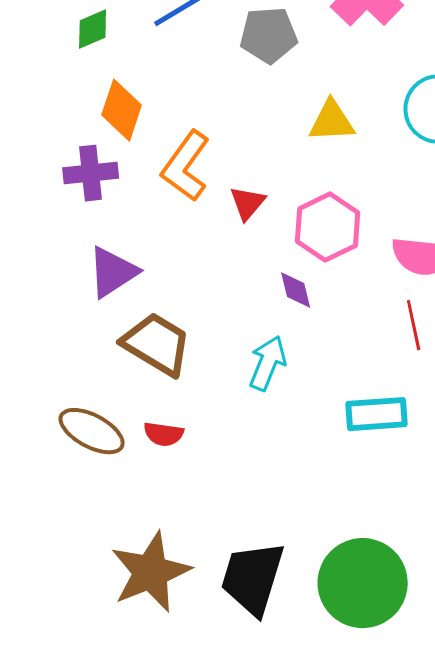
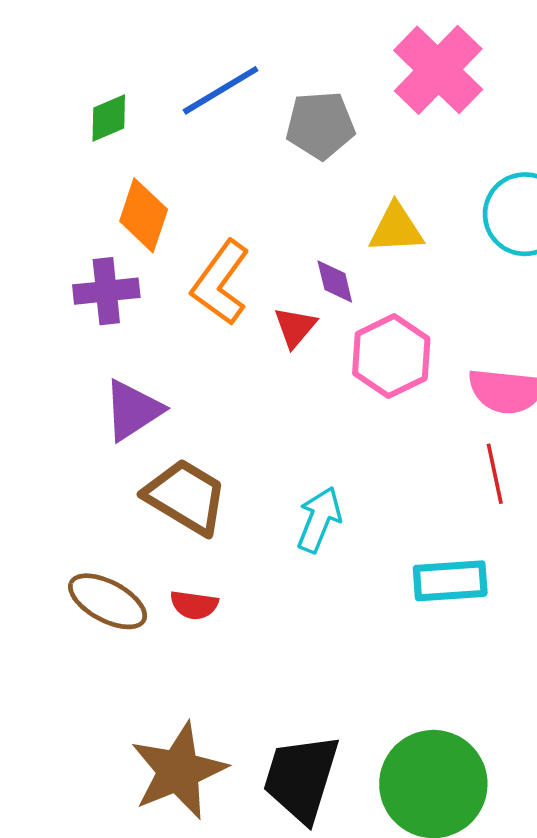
purple diamond: (296, 290) -> (335, 281), moved

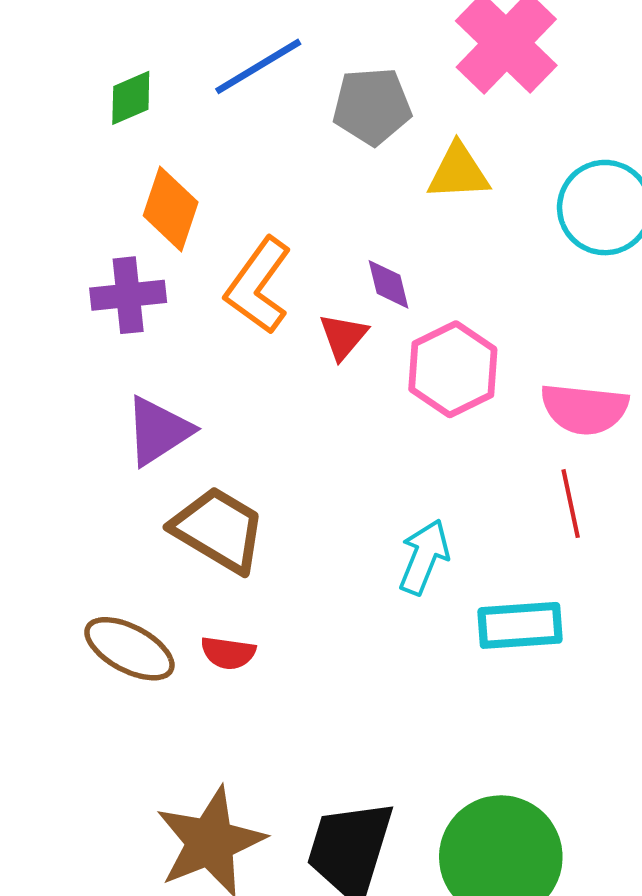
yellow triangle: (396, 229) -> (458, 172), moved
cyan arrow: (319, 520) -> (424, 557), moved

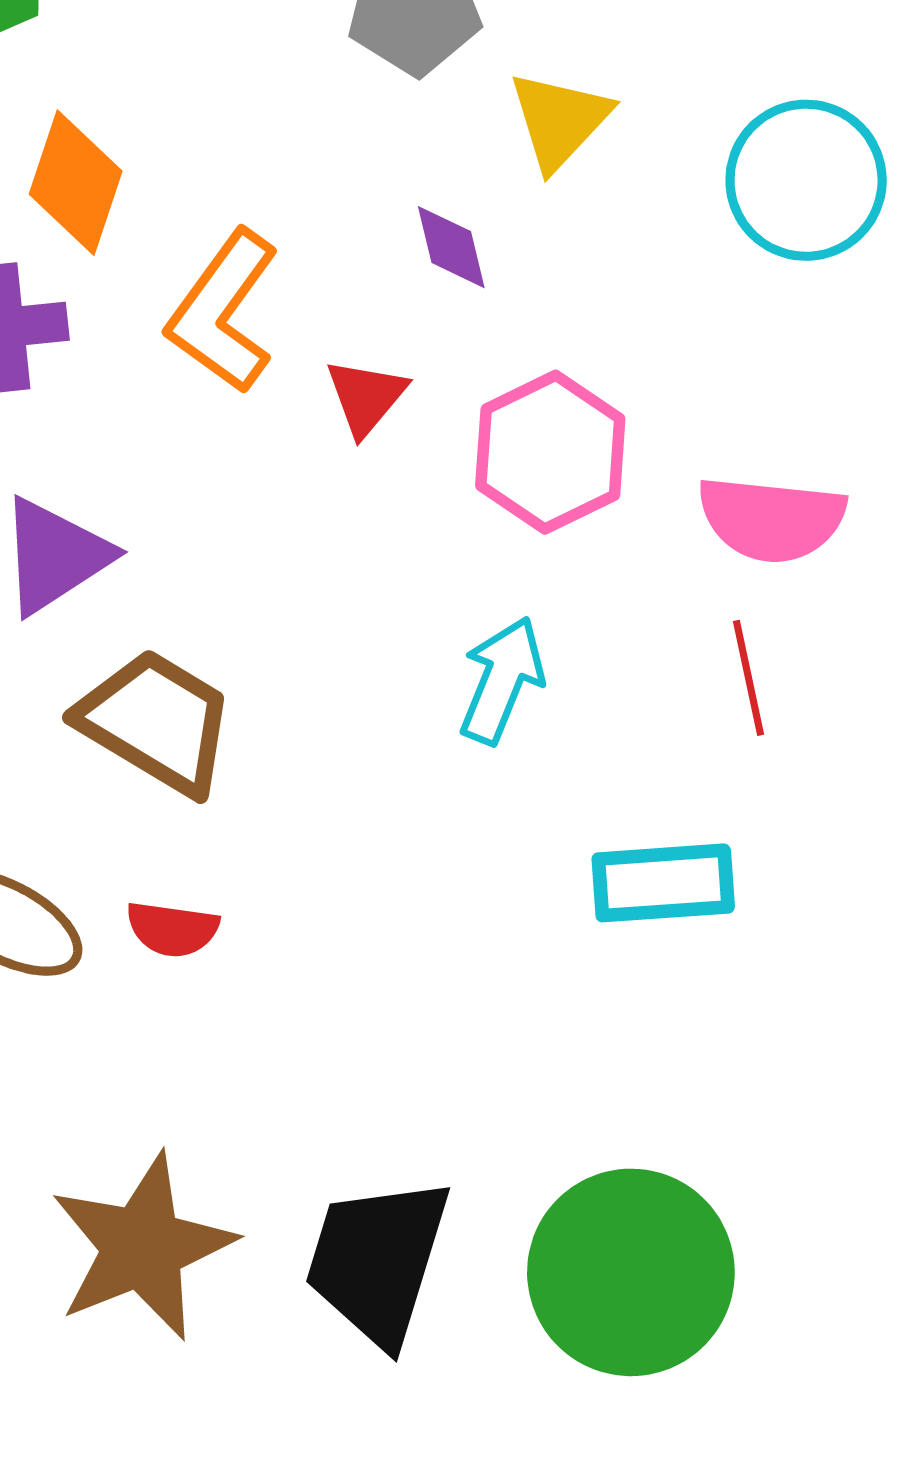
yellow triangle: (458, 172) -> (559, 120), turned -44
purple diamond: (388, 284) -> (451, 247), moved
cyan arrow: (424, 557) -> (502, 680), moved

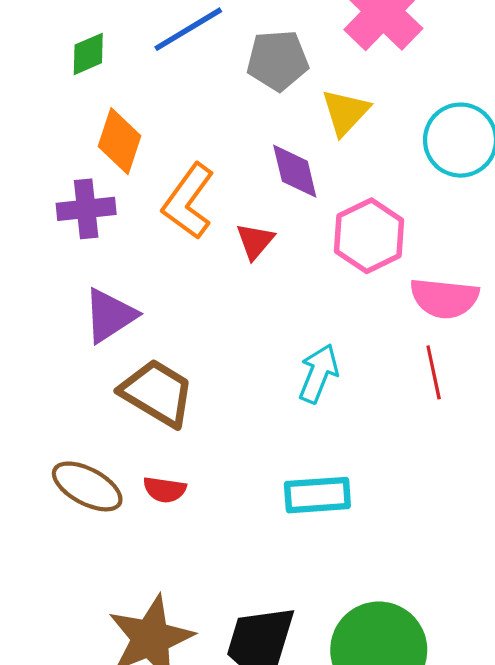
purple diamond: (451, 247) -> (295, 171), size x1.4
pink hexagon: (550, 452) -> (369, 236), moved
cyan rectangle: (663, 883) -> (317, 495), moved

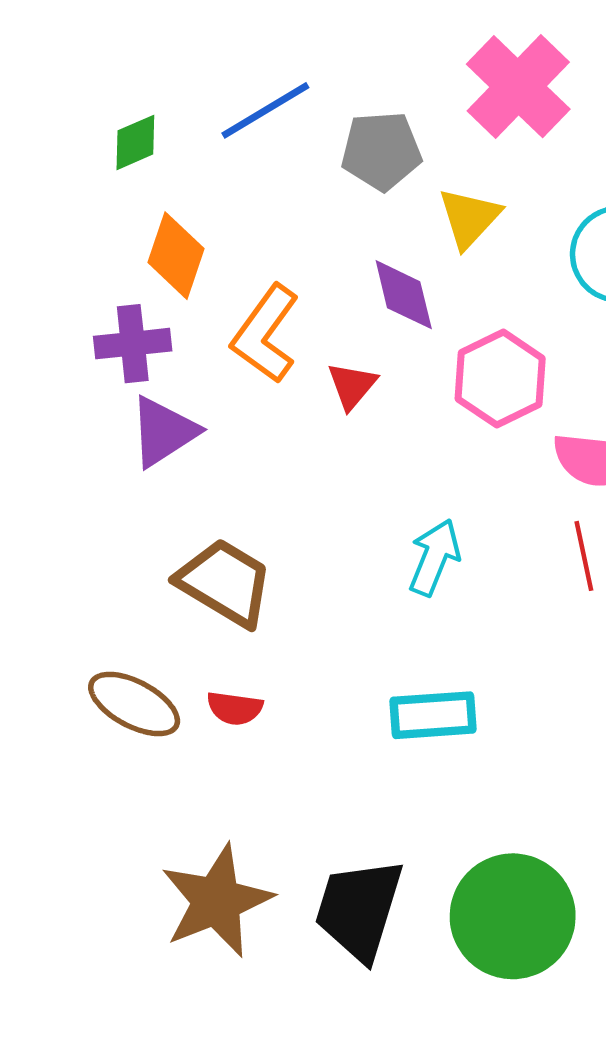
purple triangle: (110, 315) -> (163, 432), moved

